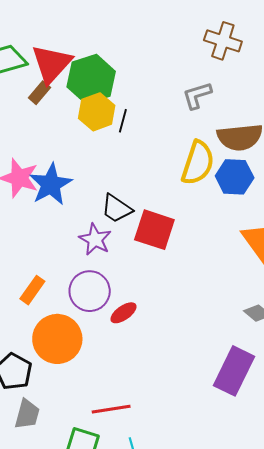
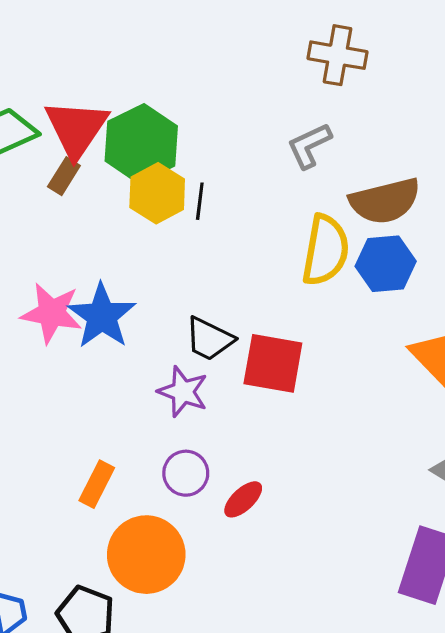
purple circle: (90, 291) -> (186, 473), size x0.7

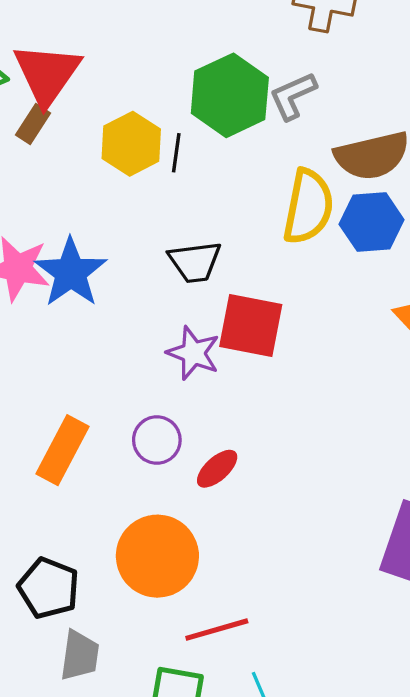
green hexagon: (141, 144) -> (230, 95), moved
black trapezoid: (209, 339) -> (195, 262), moved, turned -34
purple star: (183, 392) -> (193, 353), moved
orange rectangle: (97, 484) -> (63, 450), size x1.4
orange circle: (146, 555) -> (157, 556), moved

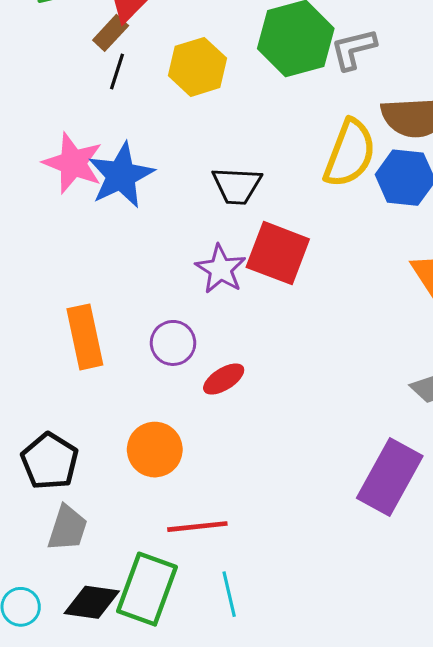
black line: (176, 153) -> (117, 71), moved
orange rectangle: (63, 450) -> (85, 337), turned -50
orange circle: (157, 556) -> (155, 450), size x0.7

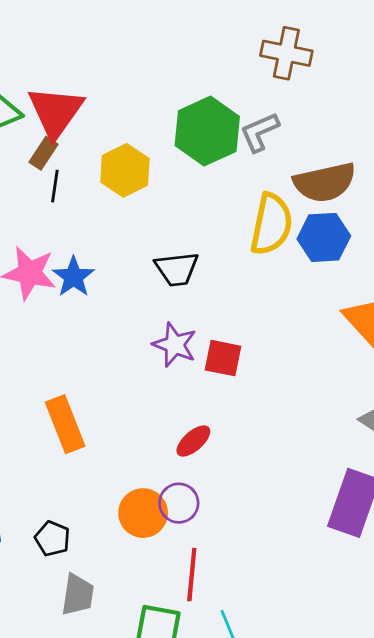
blue star: (121, 175) -> (74, 277), size x0.7
red square: (278, 253) -> (223, 358), moved, size x0.7
purple circle: (173, 343) -> (179, 503), moved
black pentagon: (50, 461) -> (52, 539), size x0.7
red line: (197, 527) -> (192, 575), turned -69

